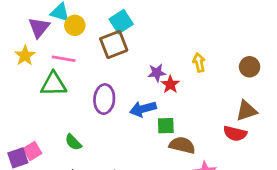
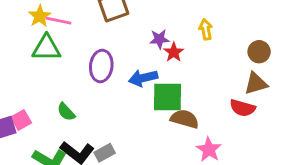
yellow star: (25, 56) -> (40, 16), moved
brown circle: (250, 67) -> (259, 52), moved
green square: (166, 126) -> (167, 97), size x1.6

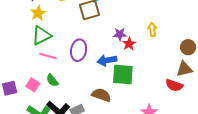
pink line: (58, 21) -> (48, 56), moved
green triangle: (46, 48) -> (42, 35), turned -30
brown semicircle: (185, 119) -> (101, 95), moved
pink square: (21, 120) -> (33, 85), moved, turned -32

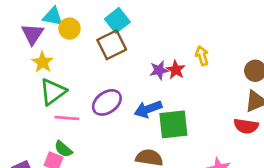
red star: (129, 44) -> (176, 70), moved
purple ellipse: (79, 50) -> (107, 102), turned 55
green semicircle: (52, 80) -> (63, 149), moved

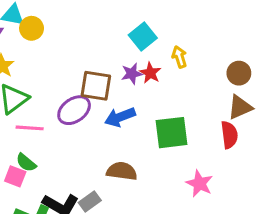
cyan square: (117, 20) -> (143, 37), moved
brown square: (112, 45) -> (96, 86), moved, turned 36
green square: (173, 124) -> (172, 133), moved
red semicircle: (246, 126) -> (229, 135), turned -105

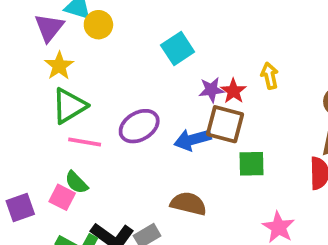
cyan square: (143, 37) -> (178, 48), moved
brown square: (96, 86) -> (225, 124), moved
green square: (172, 133) -> (252, 164), size x0.7

